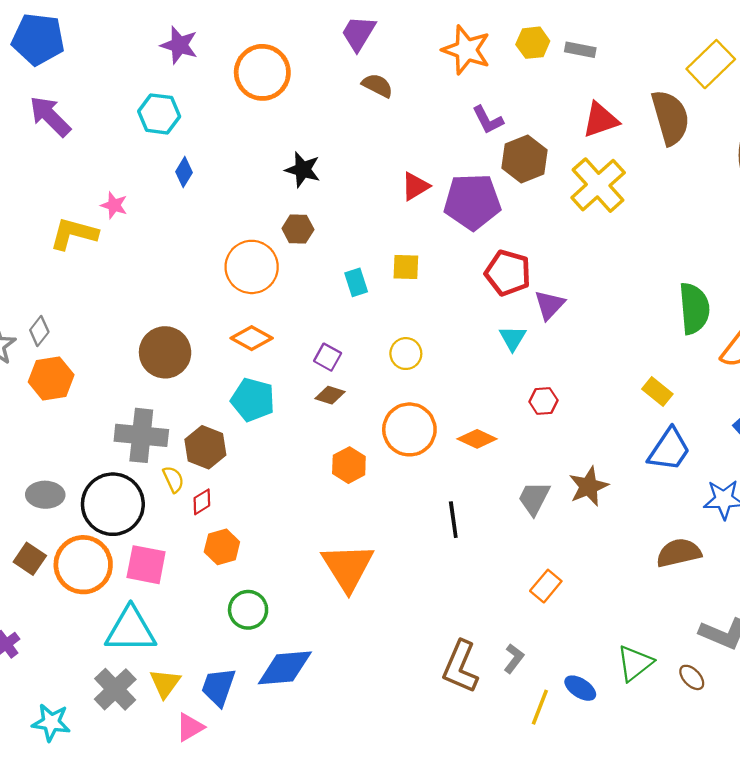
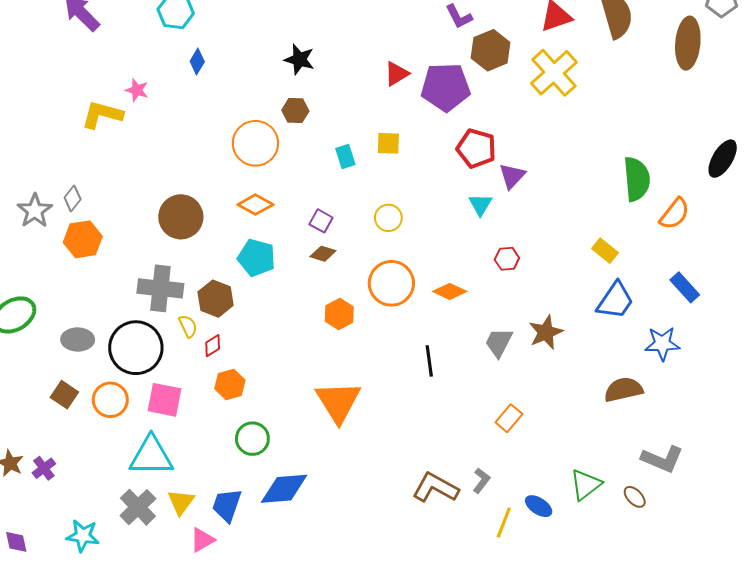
orange circle: (83, 565) -> (110, 400), size x0.7
brown L-shape: (460, 667) -> (435, 488), turned 96

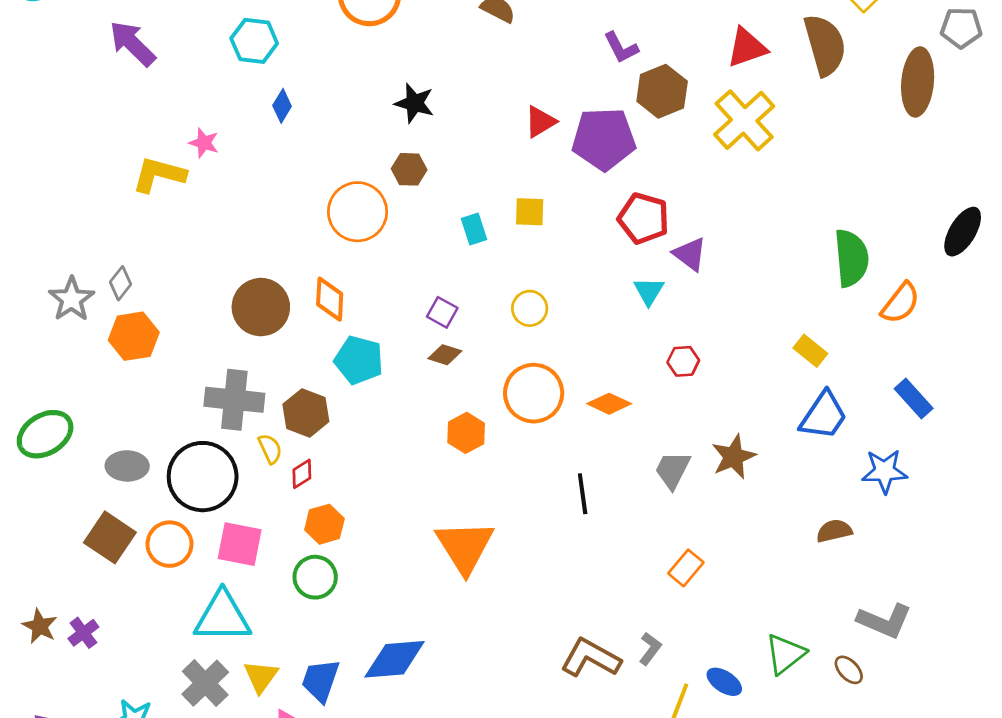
purple triangle: (512, 176) -> (690, 254), turned -36
orange diamond: (255, 205) -> (330, 299), moved, turned 64
brown semicircle: (623, 390) -> (834, 531), size x0.7
brown square: (64, 395) -> (110, 537), size x1.4
green circle: (252, 439) -> (315, 577), moved

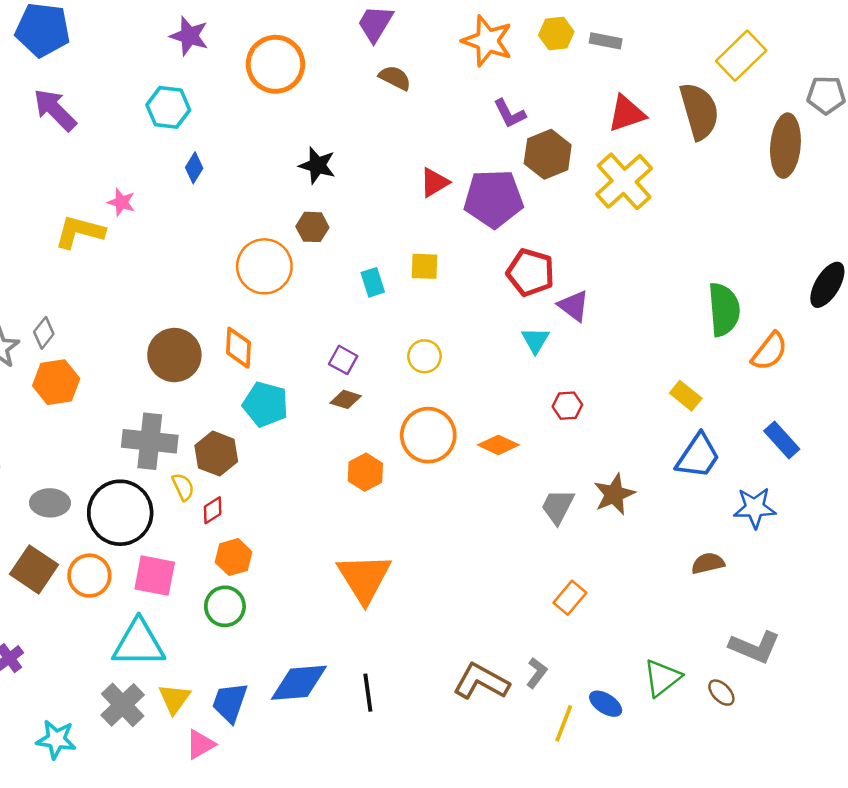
black line: (583, 494) -> (368, 693), moved

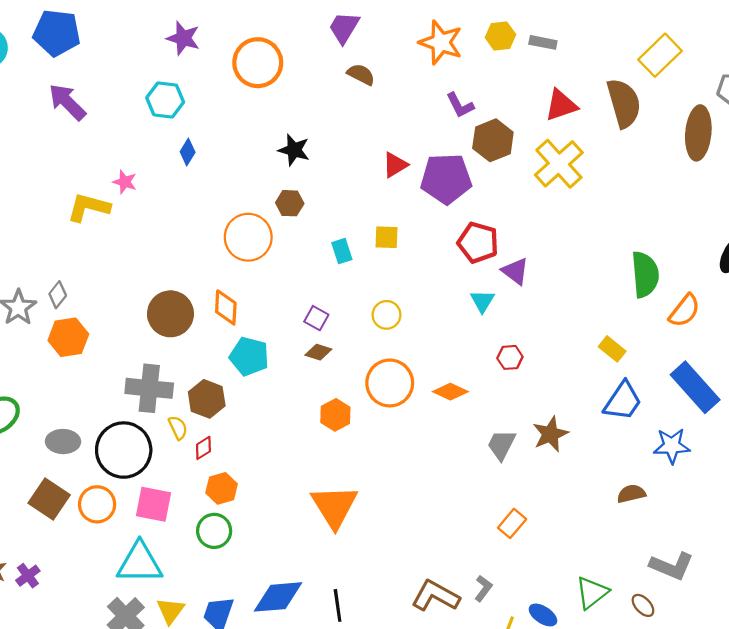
blue rectangle: (782, 440) -> (695, 387), size x1.6

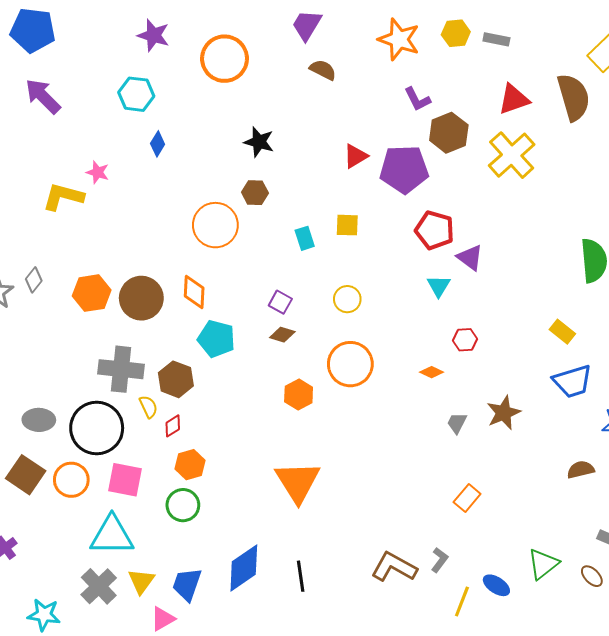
orange hexagon: (68, 337) -> (92, 293), moved
orange diamond: (450, 392) -> (432, 372), moved, size x0.7
blue trapezoid: (623, 401) -> (573, 381), turned 39
gray trapezoid: (501, 445) -> (457, 423), size x0.7
blue diamond: (278, 597) -> (244, 568), turned -30

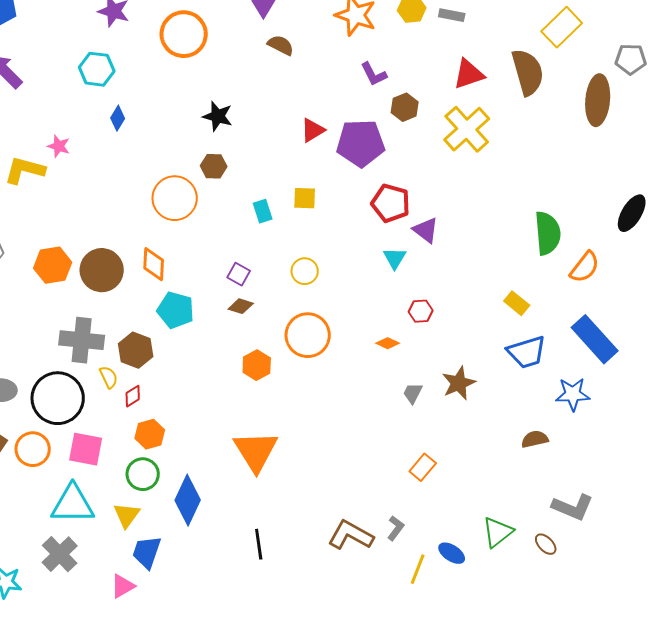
brown hexagon: (449, 133) -> (405, 107), size x0.7
blue diamond: (244, 568) -> (188, 500), moved, turned -30
yellow triangle: (141, 581) -> (127, 515), moved

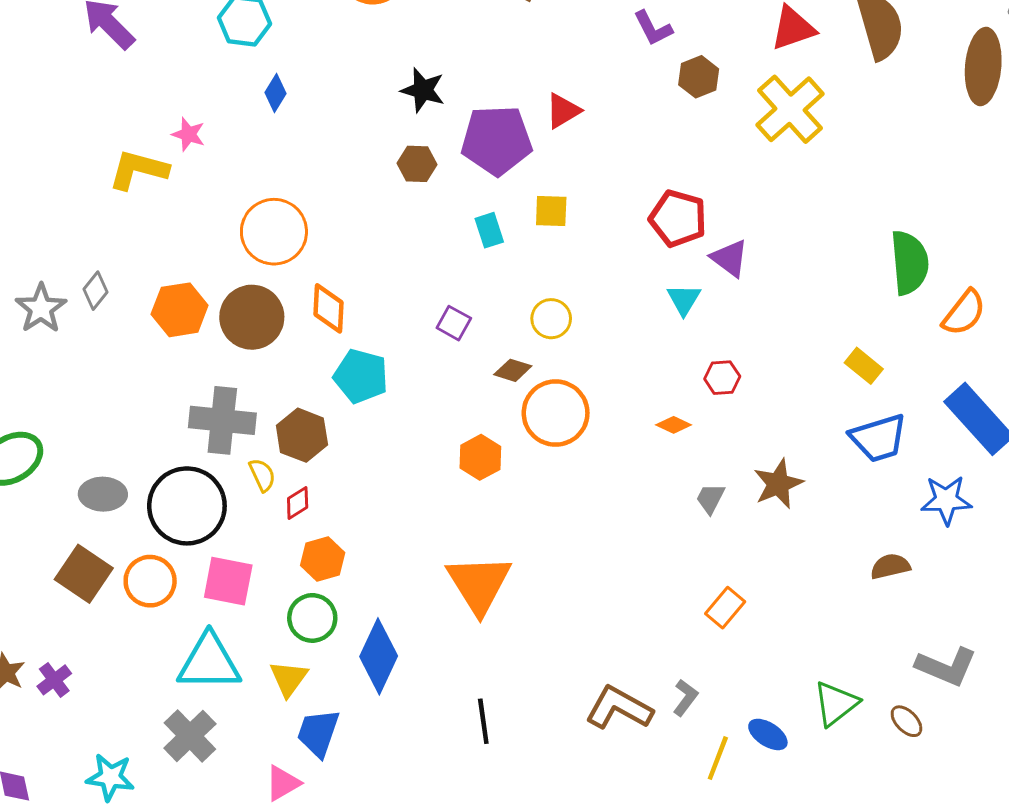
purple pentagon: (361, 143) -> (497, 140), moved
orange circle: (175, 198) -> (274, 232), moved
brown diamond: (241, 306) -> (513, 370), moved

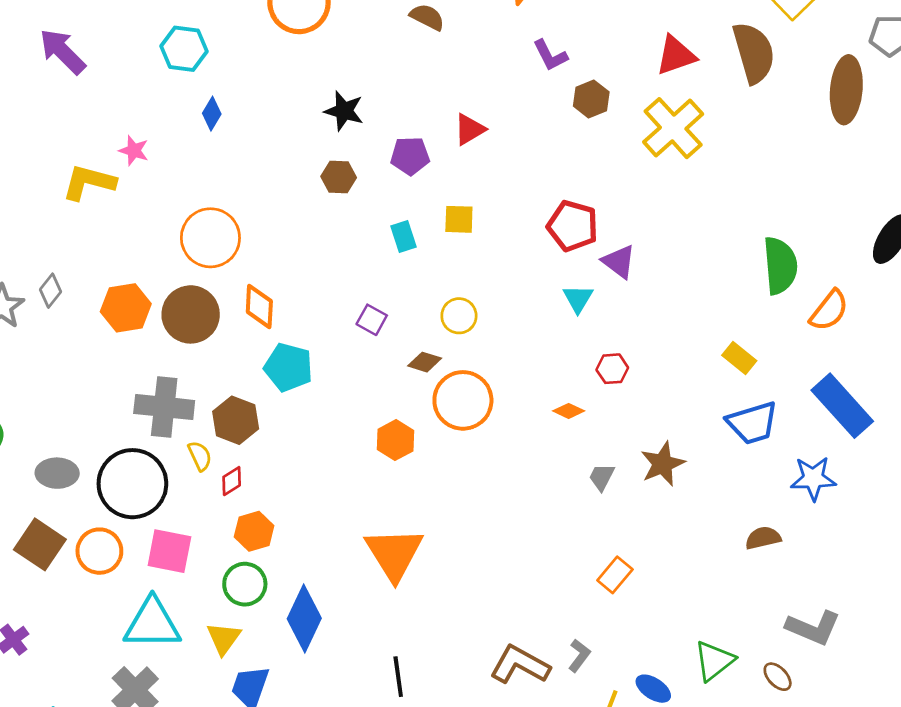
purple pentagon: (497, 140) -> (410, 156), size x0.6

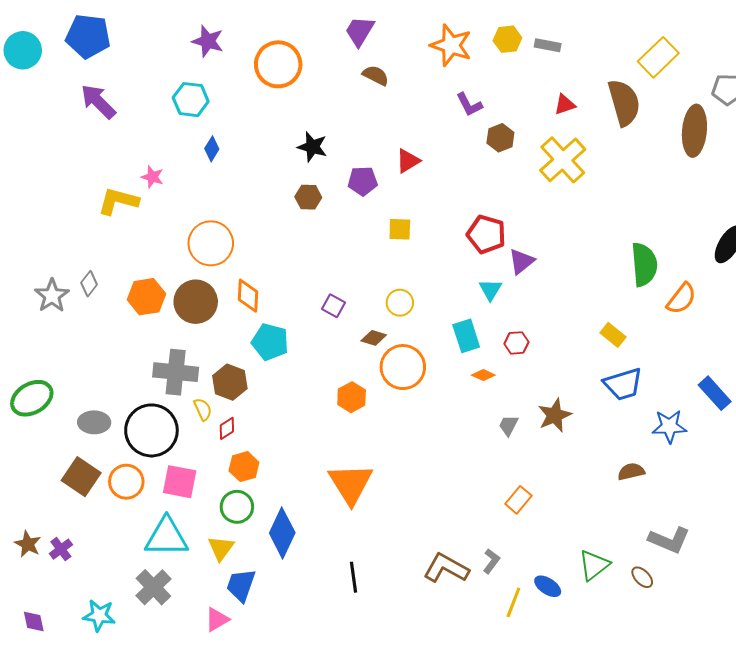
red triangle: (676, 55) -> (565, 105), size x0.7
cyan rectangle: (403, 236) -> (466, 336), moved, size x1.4
purple triangle: (619, 262) -> (522, 261), turned 44
blue rectangle: (842, 406) -> (715, 393), moved, size x0.7

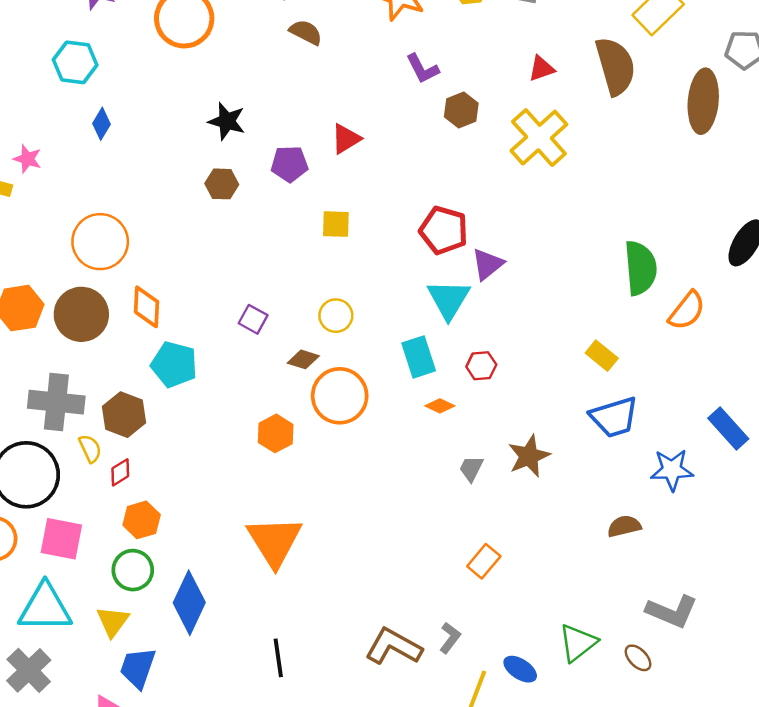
cyan triangle: (490, 290) -> (449, 299), size x1.5

